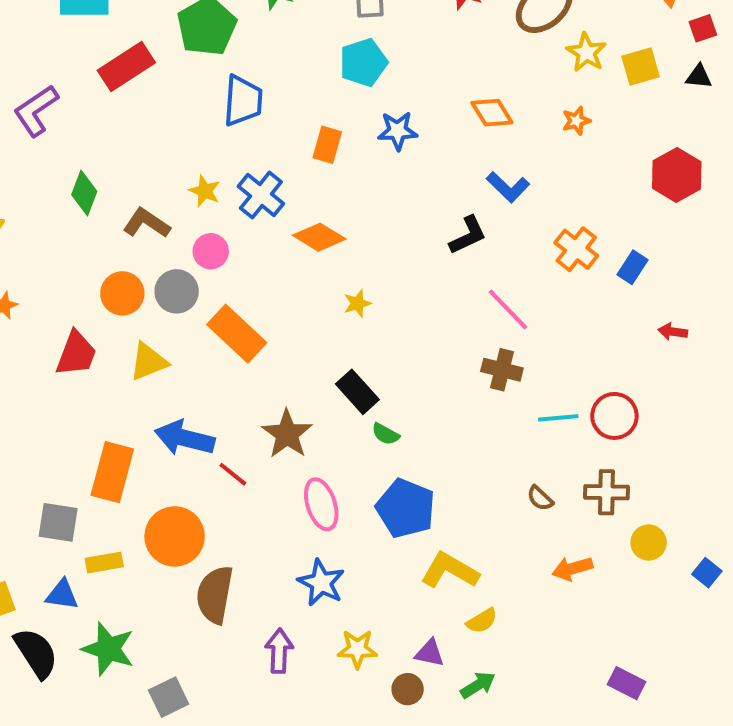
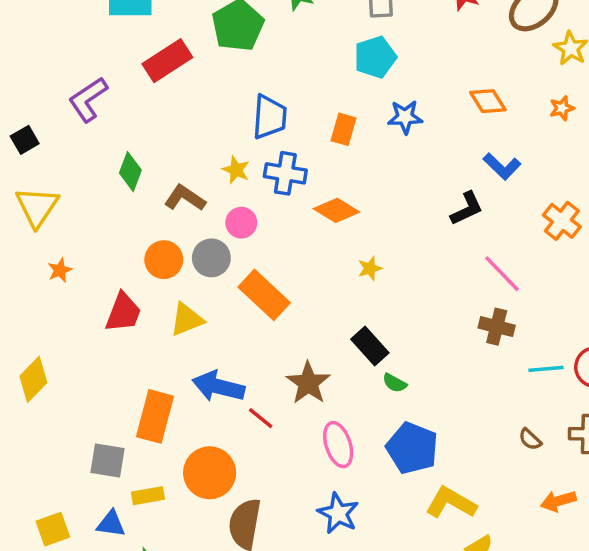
blue trapezoid: (243, 101) -> (269, 117), moved
blue cross: (261, 195) -> (285, 173), turned -30

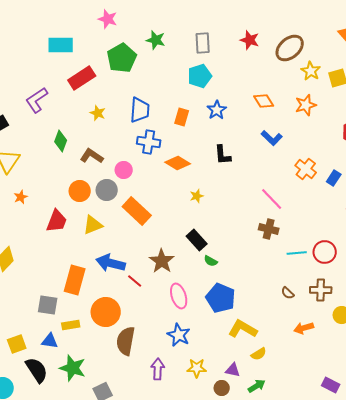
orange star: (562, 108) -> (306, 105), size x1.5
blue star: (405, 117) -> (217, 110), turned -30
yellow star: (236, 170) -> (98, 113), moved
black L-shape: (467, 209) -> (223, 155), moved, turned 110

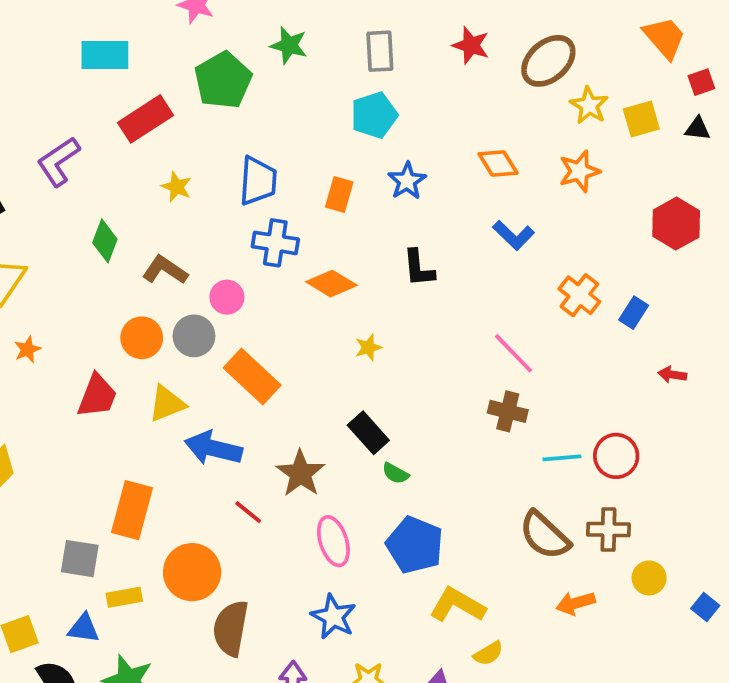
blue arrow: (111, 263) -> (213, 448), moved
brown semicircle: (288, 293) -> (545, 535), size x2.0

